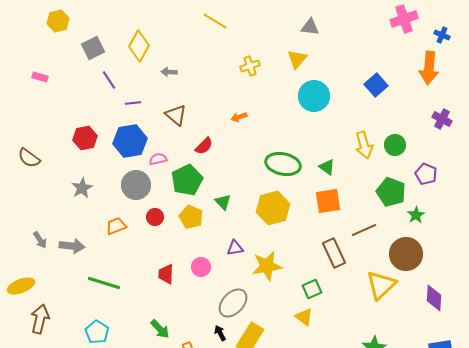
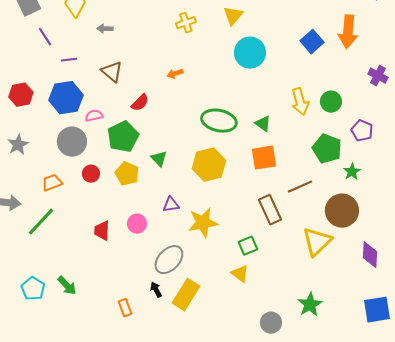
orange arrow: (429, 68) -> (348, 32), moved
green line: (104, 283) -> (41, 222), moved, turned -64
green arrow: (160, 329) -> (67, 286), moved

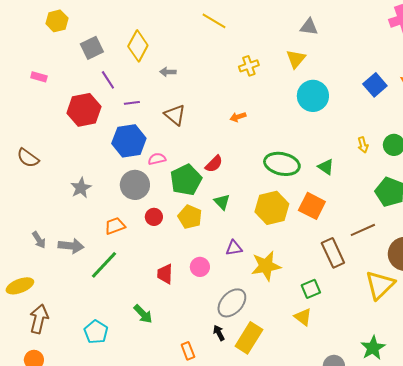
red hexagon: (21, 95) -> (84, 110), moved, size x1.4
yellow arrow: (300, 102) -> (363, 145), size x0.6
red semicircle: (140, 103) -> (214, 164), moved
orange square: (264, 158) -> (312, 206), moved, turned 36
green arrow: (67, 286) -> (143, 314), moved

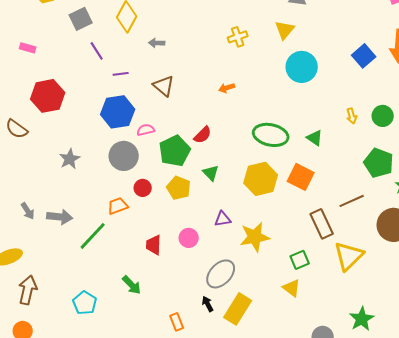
red hexagon: (84, 110) -> (48, 96), moved
orange trapezoid: (115, 226) -> (118, 206), moved
yellow triangle: (380, 285) -> (349, 256), moved

